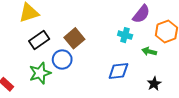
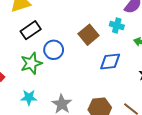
brown square: (74, 38) -> (88, 35), moved

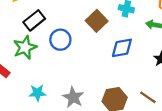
green star: (31, 63) -> (25, 47), moved

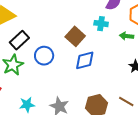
blue diamond: (122, 48) -> (85, 60), moved

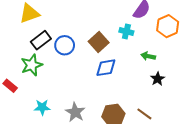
green arrow: (126, 36) -> (148, 56), moved
blue circle: (44, 56) -> (65, 45), moved

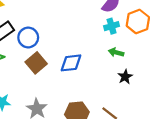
cyan cross: (126, 32) -> (112, 26), moved, turned -32
brown square: (99, 42) -> (36, 63), moved

